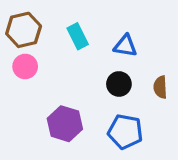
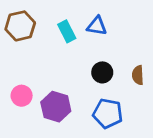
blue triangle: (125, 46) -> (97, 26), moved
pink circle: (25, 66) -> (22, 96), moved

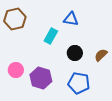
cyan rectangle: (67, 31) -> (51, 36), moved, turned 56
brown semicircle: (138, 75) -> (101, 55), turned 48

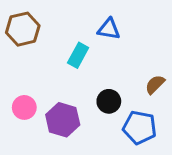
black circle: (75, 53) -> (109, 101), moved
blue pentagon: (79, 83) -> (140, 127), moved

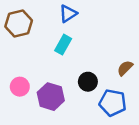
blue triangle: (109, 29) -> (68, 14), moved, turned -42

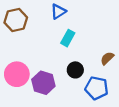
cyan rectangle: (63, 45) -> (68, 38), moved
pink circle: (20, 87) -> (17, 74), size x1.5

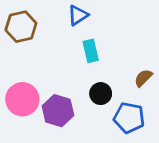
cyan rectangle: (68, 38) -> (91, 51), turned -42

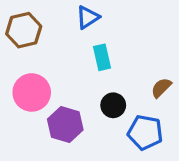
pink circle: (22, 99) -> (32, 92), moved

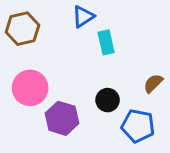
cyan rectangle: (102, 57) -> (106, 42), moved

